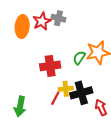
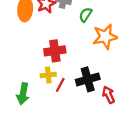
green semicircle: (79, 58) -> (86, 15), moved
yellow cross: (66, 89) -> (48, 75), moved

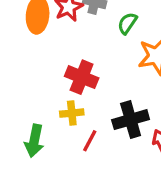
red cross: (55, 51) -> (82, 77), turned 30
red line: (60, 85) -> (90, 141), moved

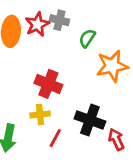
black cross: (131, 120) -> (90, 120), turned 36

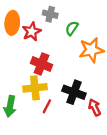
red star: (37, 24) -> (32, 32), moved
yellow cross: (40, 114) -> (35, 88), size x1.5

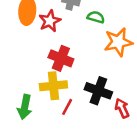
green semicircle: (72, 28) -> (96, 17), turned 72

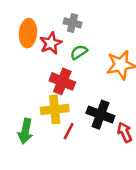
green semicircle: (96, 17) -> (79, 52), moved, turned -49

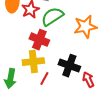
green semicircle: (79, 52) -> (52, 17), size x1.6

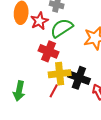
yellow cross: (33, 62) -> (60, 74), moved

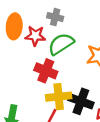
red star: (39, 21) -> (35, 36), turned 30

